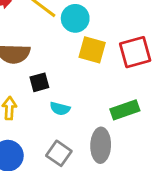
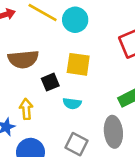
yellow square: (92, 50) -> (78, 64), moved

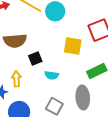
yellow square: (78, 64) -> (73, 46), moved

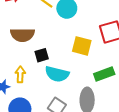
cyan semicircle: (52, 75) -> (57, 74), size x1.6

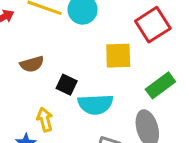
brown semicircle: (22, 35) -> (32, 64), size x0.7
black square: (42, 55) -> (67, 85), turned -32

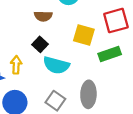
brown semicircle: (32, 64) -> (43, 16), moved
green rectangle: (160, 85) -> (110, 54), moved

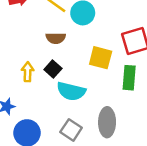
green rectangle: (110, 54) -> (129, 78), turned -65
yellow arrow: (16, 65) -> (28, 72), moved

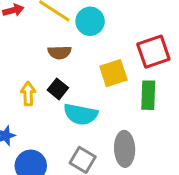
yellow square: (101, 58) -> (113, 73), turned -30

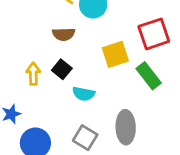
green rectangle: (148, 95) -> (149, 76), turned -40
cyan semicircle: (81, 114) -> (84, 94), size x0.7

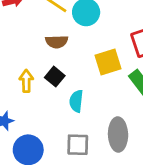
cyan semicircle: (84, 94) -> (76, 101), turned 85
gray square: (85, 138) -> (78, 145), turned -30

